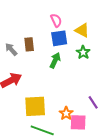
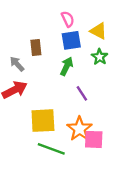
gray arrow: (11, 49) -> (17, 64), moved
purple line: (93, 102) -> (82, 93), moved
orange star: (66, 113) -> (80, 129), size x1.5

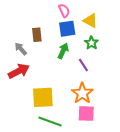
purple line: (82, 93) -> (83, 65), moved
orange star: (80, 129) -> (82, 93), moved

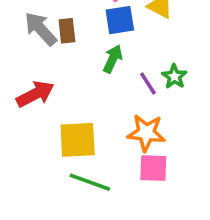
green star: (91, 43) -> (174, 76), moved
gray arrow: (21, 49) -> (41, 29), moved, size x1.5
orange star: (82, 93) -> (146, 133), turned -30

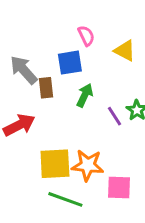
blue square: (120, 20) -> (70, 63), moved
brown rectangle: (67, 31) -> (46, 88), moved
orange star: (146, 133) -> (88, 165), moved

